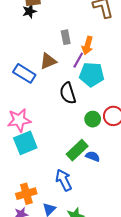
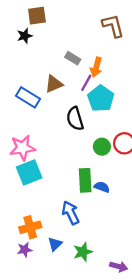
black star: (29, 11) -> (25, 36), moved
gray rectangle: (66, 37) -> (73, 58), turned -48
cyan pentagon: (92, 75) -> (101, 99), turned 30
green rectangle: (77, 150) -> (85, 180), turned -50

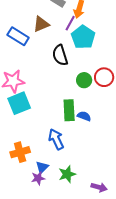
purple star: (25, 250) -> (38, 178), moved

